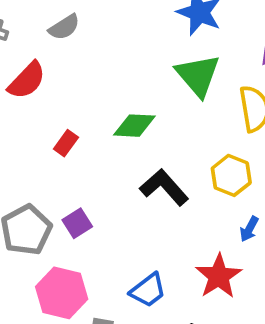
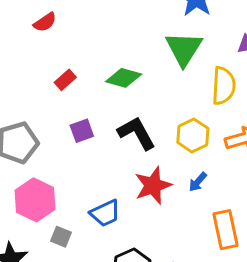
red semicircle: (27, 80) -> (45, 22), size x0.7
purple square: (77, 223) -> (82, 131), moved
red star: (219, 276) -> (153, 185), moved

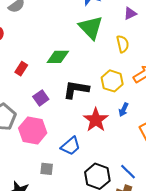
yellow semicircle: (224, 86) -> (123, 44), size x0.7
black L-shape: (137, 133) -> (76, 90), turned -36
pink hexagon: (35, 200) -> (33, 131), moved

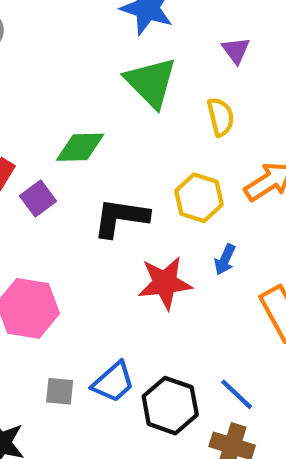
purple triangle: (130, 13) -> (236, 50), turned -40
purple square: (41, 98) -> (38, 199), moved
red star: (96, 120) -> (165, 283), turned 30
blue trapezoid: (70, 146) -> (113, 382), moved

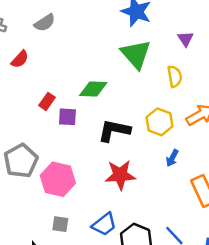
purple square: (38, 199) -> (67, 117), turned 36
red star: (165, 283) -> (120, 175), moved
gray square: (60, 391) -> (60, 224), moved

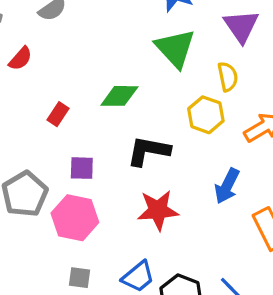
purple triangle: (186, 39) -> (241, 26), size x1.6
purple square: (67, 117) -> (82, 168), moved
yellow hexagon: (160, 122) -> (206, 115), moved
blue arrow: (172, 158) -> (227, 186), size x1.5

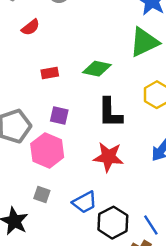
green triangle: (175, 48) -> (144, 42), turned 36
red rectangle: (58, 114) -> (50, 73), turned 35
black L-shape: (148, 151) -> (110, 113), turned -112

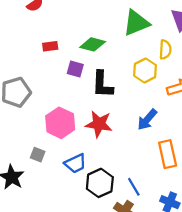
purple square: (59, 116) -> (75, 69), moved
pink hexagon: (47, 150) -> (60, 123), moved

